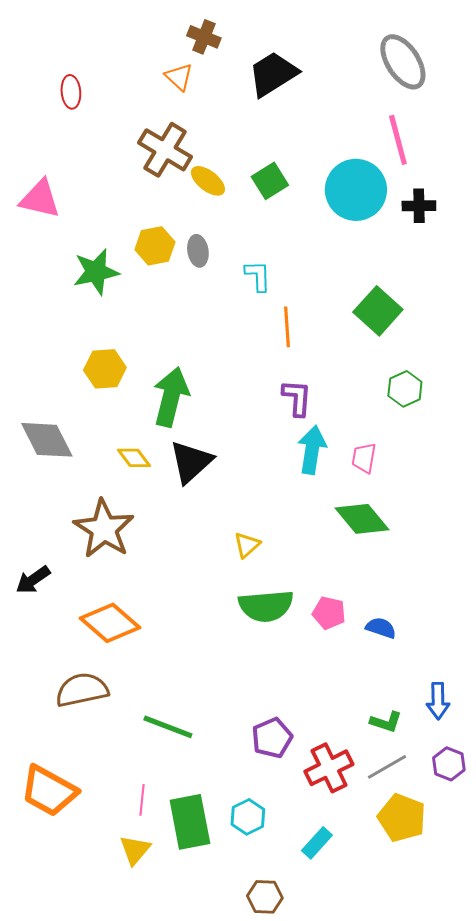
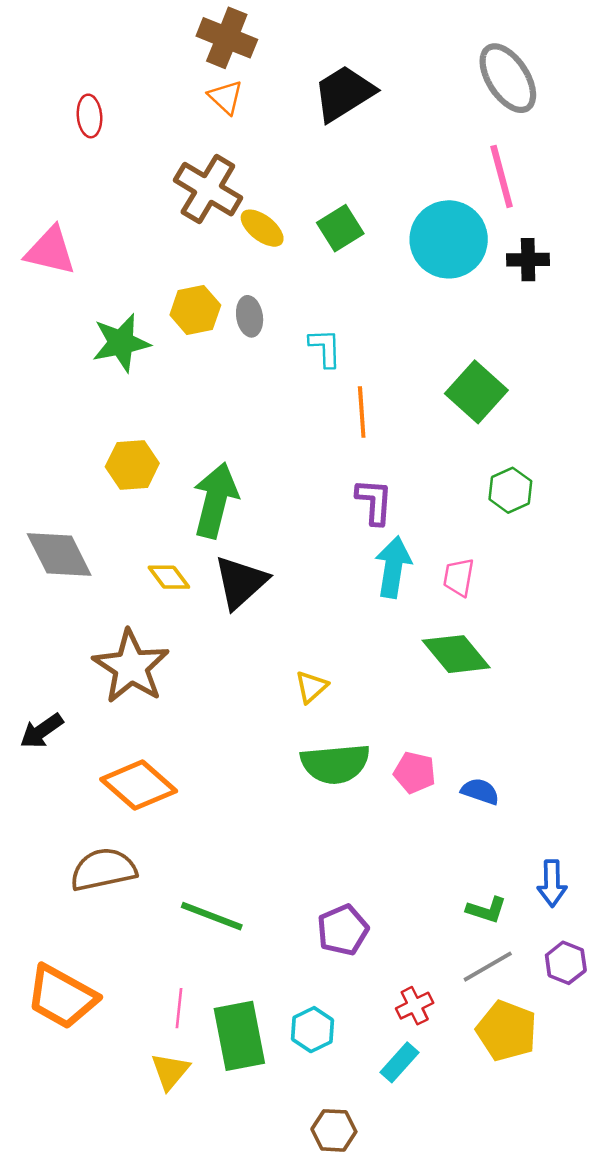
brown cross: (204, 37) -> (227, 38), moved, size x1.4
red cross: (329, 768) -> (415, 1006), moved, size x0.6

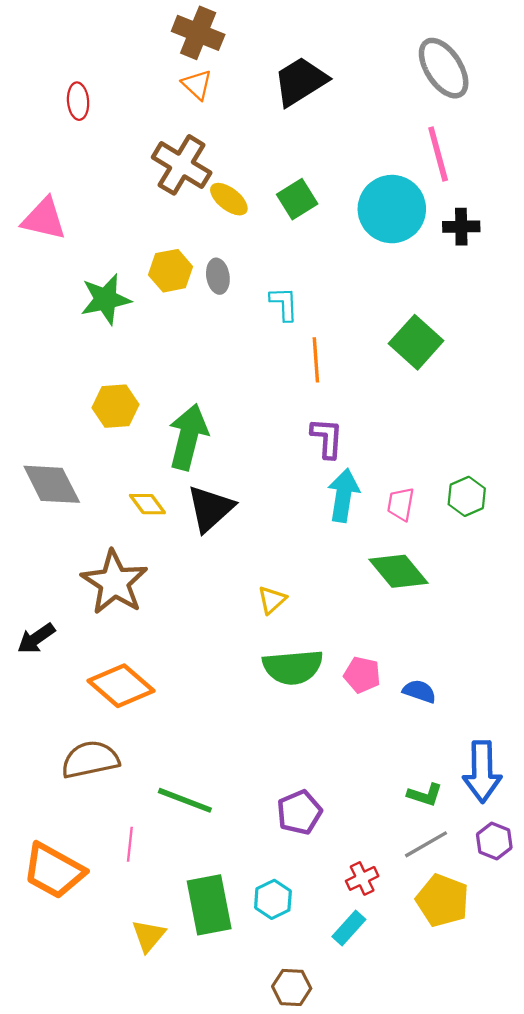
green hexagon: (510, 490) -> (467, 496), moved
blue arrow: (552, 883) -> (482, 772), size x1.5
pink line: (179, 1008) -> (130, 844), moved

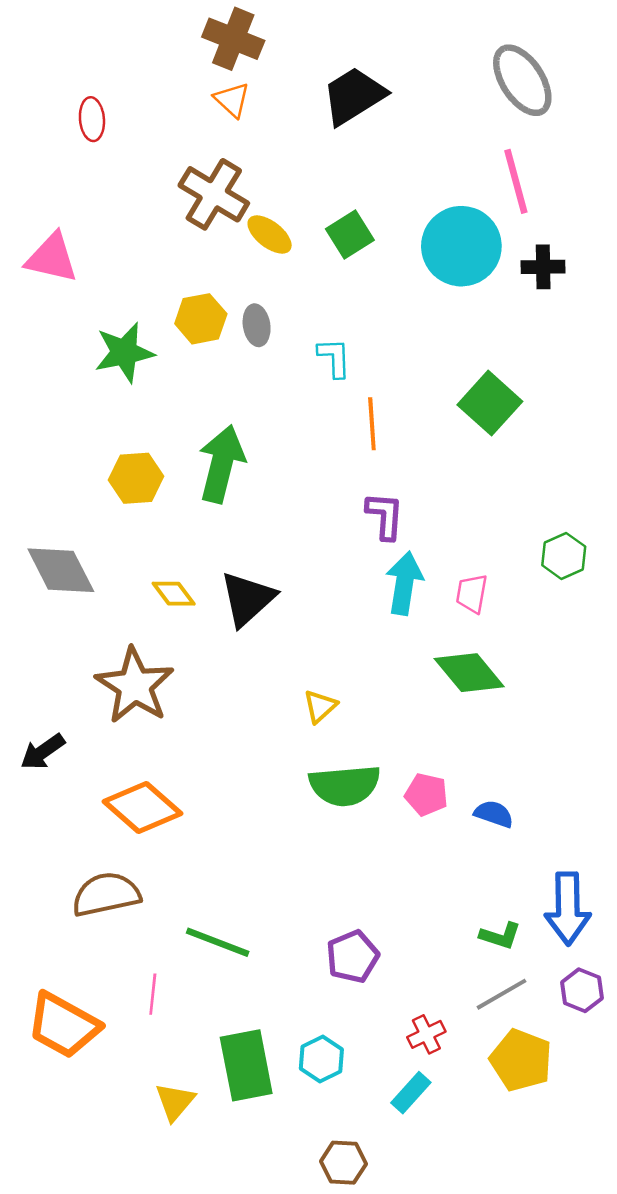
green arrow: (188, 437) -> (222, 464), moved
green hexagon: (467, 496) -> (564, 556), moved

